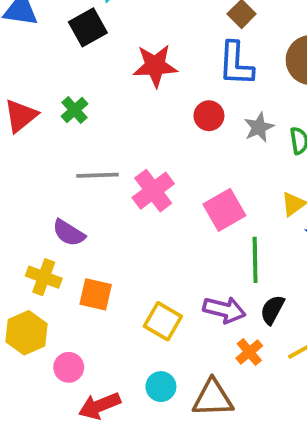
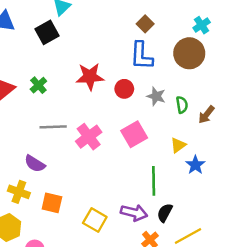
red star: (155, 66) -> (90, 77), moved
gray star: (259, 127) -> (156, 96), turned -30
pink square: (224, 210) -> (134, 134), moved

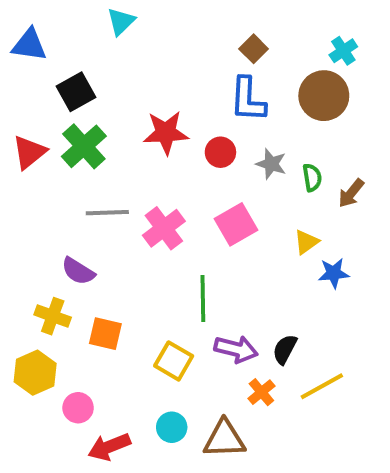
black square: (47, 32) -> (76, 92), moved
green cross: (38, 85) -> (84, 146), size x1.6
blue star: (195, 165) -> (334, 273), turned 30
green line: (154, 181) -> (203, 298), moved

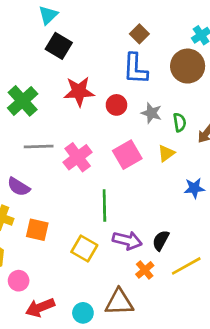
black square: (76, 92) -> (59, 46), moved, turned -30
yellow triangle: (306, 242) -> (166, 153), moved
cyan circle: (172, 427) -> (83, 313), moved

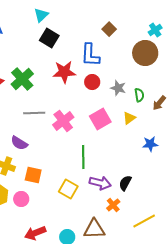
blue L-shape: (135, 69) -> (90, 55), moved
yellow line: (186, 266) -> (144, 221), moved
pink circle: (19, 281) -> (21, 199), moved

